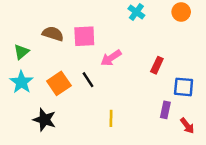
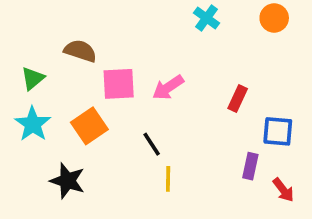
pink square: (84, 36) -> (119, 84), moved
black line: (88, 80) -> (152, 144), moved

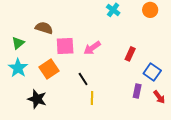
blue square: (278, 131) -> (152, 72), turned 30
red arrow: (283, 190) -> (159, 97), moved

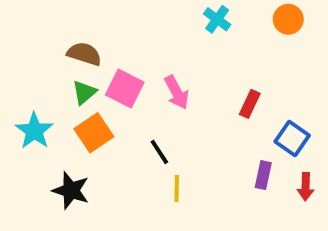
green triangle: (18, 43) -> (84, 92), moved
pink square: (65, 46) -> (125, 88), turned 30
pink arrow: (92, 48) -> (177, 92), turned -84
red arrow: (159, 97) -> (306, 187), turned 40

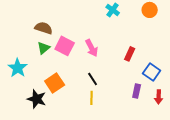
orange square: (94, 133) -> (55, 83), moved
black line: (159, 152) -> (93, 79), moved

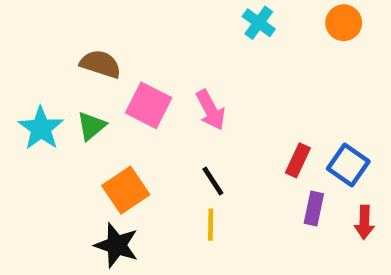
green triangle: (44, 48) -> (91, 126), moved
red rectangle: (130, 54) -> (298, 160), moved
cyan star: (18, 68) -> (41, 128), moved
black star: (37, 99) -> (117, 245), moved

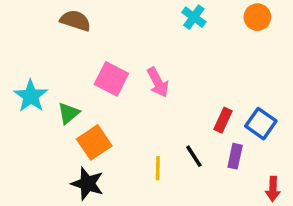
brown semicircle: (101, 64) -> (75, 21), moved
green triangle: (91, 126) -> (69, 113), moved
black line: (213, 181) -> (194, 156), moved
red arrow: (364, 222) -> (273, 189), moved

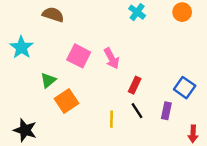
cyan star: (31, 96) -> (21, 47), moved
red rectangle: (223, 120) -> (135, 85), moved
black star: (87, 184) -> (25, 130), moved

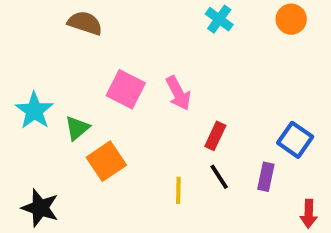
cyan star: (21, 47) -> (34, 111), moved

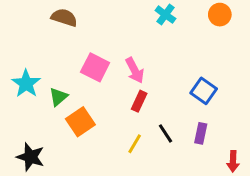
red rectangle: (215, 136) -> (139, 101), moved
blue square: (295, 140) -> (204, 91), moved
yellow line: (178, 190) -> (135, 144), turned 30

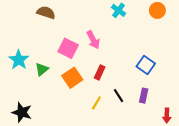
pink arrow: (135, 70) -> (93, 40), moved
orange square: (80, 122) -> (72, 78), moved

